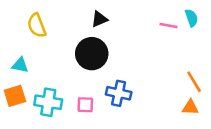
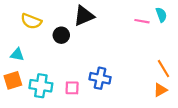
black triangle: (99, 19) -> (84, 16), size x1.5
yellow semicircle: (37, 25) -> (31, 21), turned -48
black circle: (92, 54) -> (61, 35), moved, size x0.6
orange triangle: (190, 107) -> (160, 90), turned -32

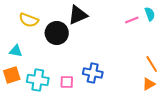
pink line: (142, 21) -> (132, 20), turned -32
black circle: (61, 35) -> (57, 33), size x1.5

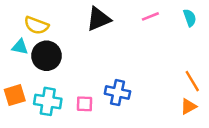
pink line: (132, 20) -> (150, 16), moved
black circle: (57, 33) -> (46, 56), moved
cyan triangle: (16, 51) -> (20, 47), moved

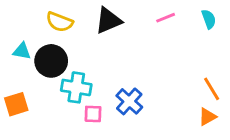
yellow semicircle: (36, 25) -> (60, 22), moved
blue cross: (117, 93) -> (129, 101), turned 30
cyan cross: (48, 101) -> (76, 87), moved

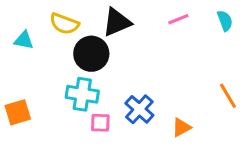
cyan triangle: (22, 51) -> (24, 40), moved
black circle: (51, 61) -> (91, 54), moved
orange triangle: (207, 117) -> (181, 127), moved

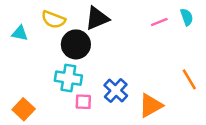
pink line: (178, 19) -> (159, 22), moved
orange square: (18, 112) -> (24, 109), moved, turned -30
orange triangle: (181, 127) -> (151, 105), size x1.5

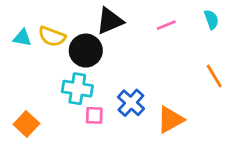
yellow semicircle: (53, 20) -> (52, 36), moved
pink line: (159, 22) -> (166, 25), moved
orange line: (189, 79) -> (214, 76), moved

